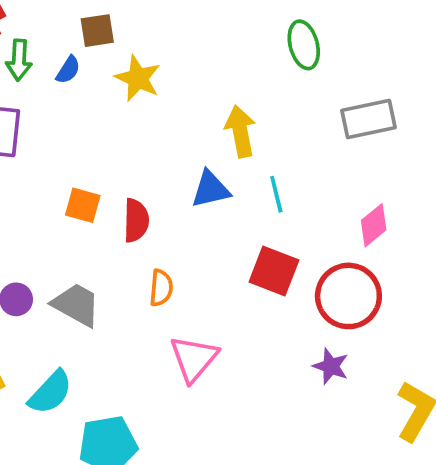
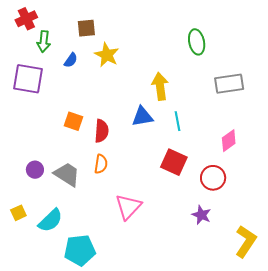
blue semicircle: (68, 70) -> (71, 60), moved
orange semicircle: (161, 288) -> (101, 164), moved
red circle: (348, 296) -> (213, 178), size x0.7

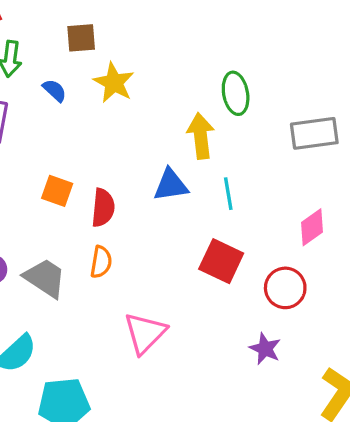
green ellipse: (197, 42) -> (236, 93), moved
blue semicircle: (71, 60) -> (55, 90), turned -84

